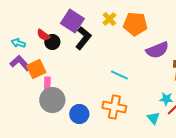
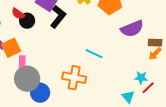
orange cross: (114, 107) -> (74, 78), moved
blue circle: (79, 114) -> (40, 93), moved

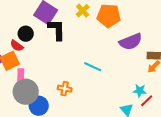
red semicircle: (18, 14) -> (17, 46), moved
black L-shape: (58, 17) -> (57, 30), turned -40
orange cross: (74, 78) -> (65, 89), moved, size x0.6

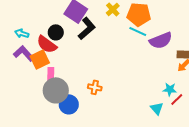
black L-shape: (57, 30) -> (87, 28), turned 50
red semicircle: (17, 46) -> (47, 44), size x1.5
cyan line: (93, 67) -> (138, 31), moved

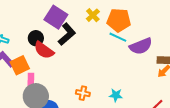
red semicircle: (47, 44) -> (44, 50), moved
orange cross: (95, 87) -> (83, 93), moved
cyan star: (170, 89) -> (116, 95), moved

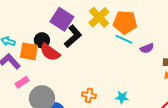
yellow cross: (93, 15) -> (99, 17), size x1.5
purple semicircle: (141, 46) -> (147, 48), size x0.6
orange square: (20, 65) -> (29, 51), moved, turned 36
pink rectangle: (31, 80) -> (22, 82), moved, turned 56

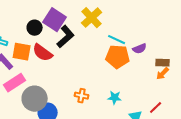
orange pentagon: (125, 22) -> (118, 57), moved
black circle: (42, 40) -> (35, 28), moved
pink rectangle: (22, 82) -> (15, 83), size x1.5

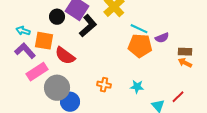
red semicircle: (43, 53) -> (65, 56), moved
orange arrow: (163, 74) -> (185, 63), turned 72

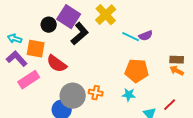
purple semicircle: (162, 38) -> (146, 36), moved
orange pentagon: (140, 46) -> (137, 71), moved
gray circle: (57, 88) -> (73, 96), moved

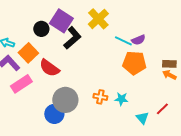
orange square: (36, 49) -> (28, 53), turned 36
orange pentagon: (137, 71) -> (134, 63), moved
orange cross: (96, 93) -> (100, 97), moved

